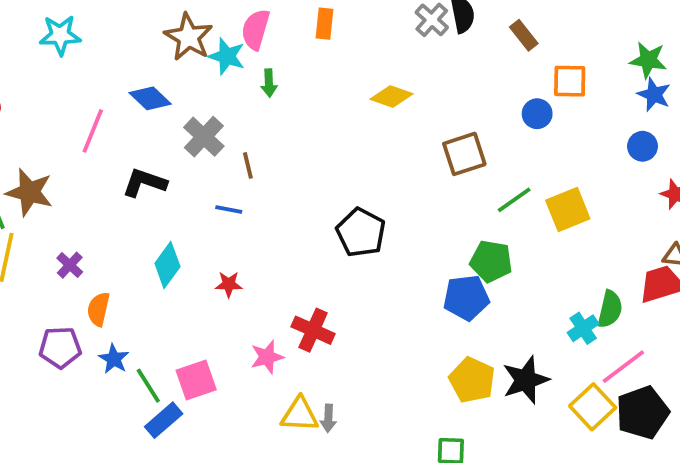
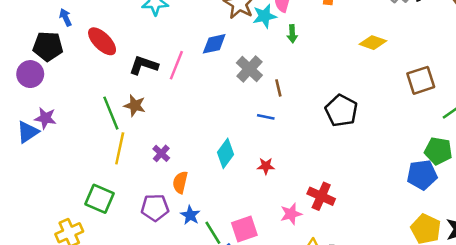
cyan star: (227, 56) -> (265, 16), turned -30
blue diamond: (150, 98) -> (214, 44), turned -56
black L-shape: (144, 183) -> (144, 65), moved
brown star: (30, 192) -> (135, 106), size x0.7
black pentagon: (361, 232) -> (341, 111), moved

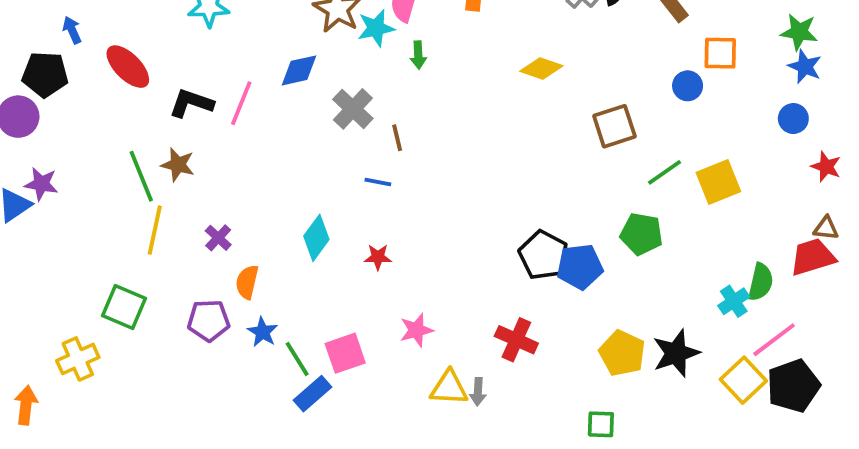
black pentagon: (341, 111) -> (543, 255), moved
blue pentagon: (422, 175) -> (580, 267), moved
red cross: (321, 196) -> (516, 340), moved

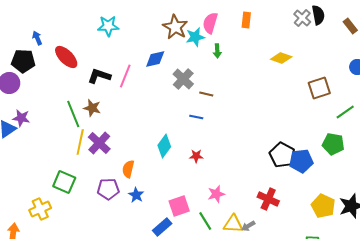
brown line: (397, 138) -> (206, 94), turned -64
purple cross: (218, 238) -> (99, 143), moved, size x1.6
green line: (297, 359) -> (205, 221), moved
gray arrow: (478, 392) -> (248, 226), turned 56

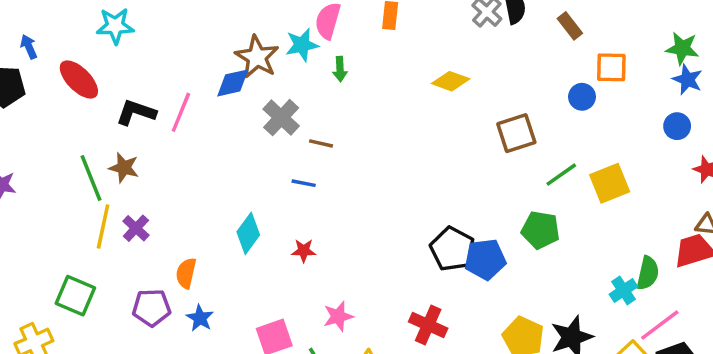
cyan star: (108, 26) -> (115, 26), moved
brown star: (175, 27) -> (257, 57), moved
purple cross: (99, 143) -> (136, 228), size x0.7

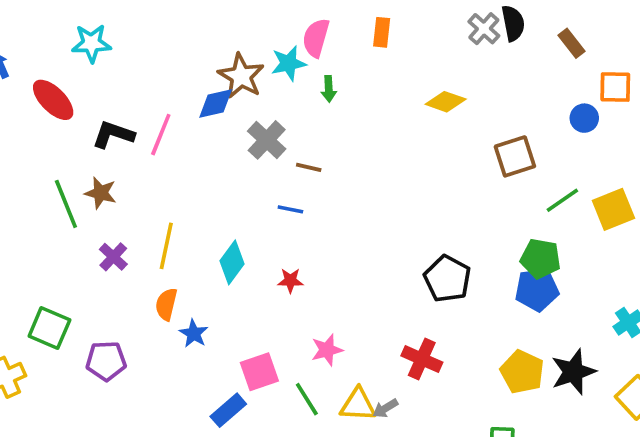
yellow line: (103, 226) -> (166, 246), moved
blue pentagon: (485, 259) -> (537, 290), moved
purple pentagon: (152, 308) -> (106, 361), moved
blue star: (200, 318) -> (194, 333), moved

